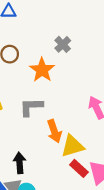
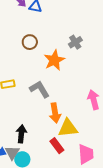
gray L-shape: (31, 107) -> (40, 89), turned 50
red rectangle: (79, 168) -> (57, 146), moved

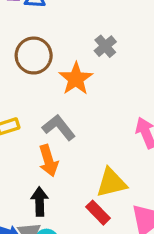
brown circle: (30, 42) -> (34, 56), size x1.5
orange arrow: (55, 113) -> (48, 161), moved

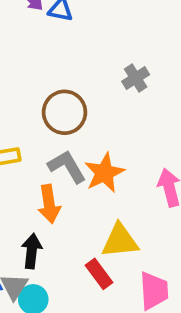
brown circle: (34, 56) -> (65, 112), moved
orange star: (76, 79) -> (104, 173), moved

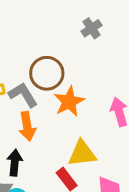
brown circle: (65, 112) -> (47, 73), moved
gray L-shape: (67, 167) -> (23, 95), moved

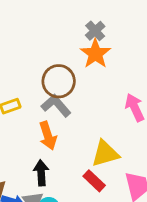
gray L-shape: (23, 95) -> (56, 106), moved
orange star: (69, 102) -> (95, 54), moved

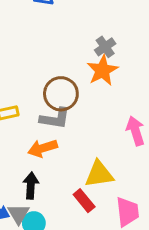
gray L-shape: (56, 106) -> (55, 118), turned 132
orange arrow: (48, 136) -> (43, 148), turned 84

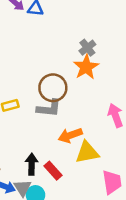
orange arrow: (43, 148) -> (70, 135), moved
red rectangle: (84, 201) -> (53, 171), moved

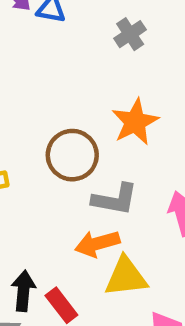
gray cross: (87, 48) -> (130, 34), moved
gray L-shape: (49, 108) -> (115, 199), moved

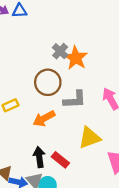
gray cross: (130, 34) -> (60, 51), moved
orange arrow: (97, 244) -> (44, 119), moved

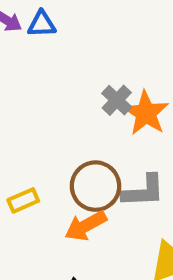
brown circle: (48, 82) -> (95, 186), moved

